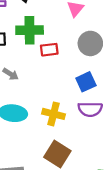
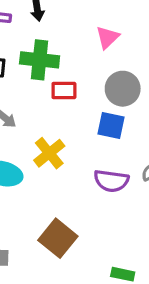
blue square: (86, 82) -> (111, 125), moved, turned 30
yellow cross: (54, 114) -> (49, 153), moved, turned 30

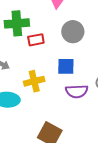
blue square: (111, 125) -> (66, 66), moved
yellow cross: (49, 153) -> (34, 81), turned 36

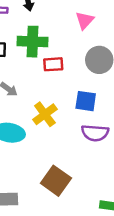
yellow cross: (34, 81) -> (45, 114), turned -30

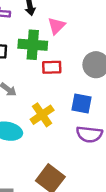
pink triangle: (85, 20) -> (56, 26), moved

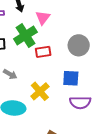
green cross: (33, 45) -> (25, 35), turned -30

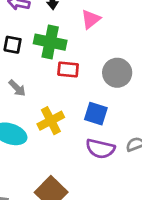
pink triangle: (43, 18) -> (91, 19), moved
green cross: (25, 35) -> (50, 42), turned 30

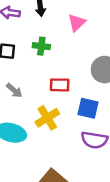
green cross: (50, 42) -> (41, 46), size x0.6
red rectangle: (68, 70) -> (60, 85), moved

